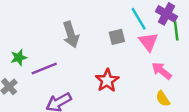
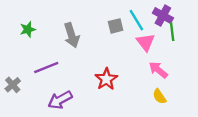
gray square: (117, 37) -> (116, 26), moved
green star: (19, 58) -> (28, 29), moved

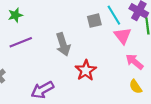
green star: (28, 29) -> (15, 15), moved
gray arrow: (72, 35) -> (63, 44), moved
purple line: (46, 68) -> (21, 42), moved

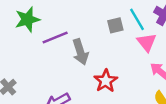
green star: (15, 15) -> (27, 19), size x1.5
purple line: (21, 42) -> (55, 37), moved

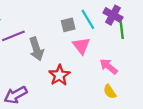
pink triangle: (147, 42) -> (81, 46), moved

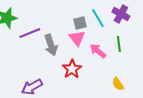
green line: (122, 30) -> (119, 44), moved
pink triangle: (81, 46) -> (77, 38), moved
pink arrow: (109, 66) -> (98, 51), moved

